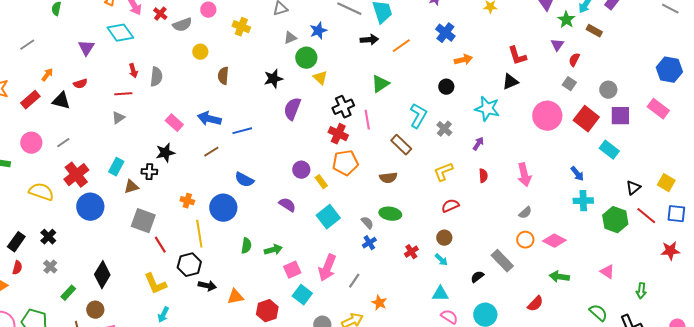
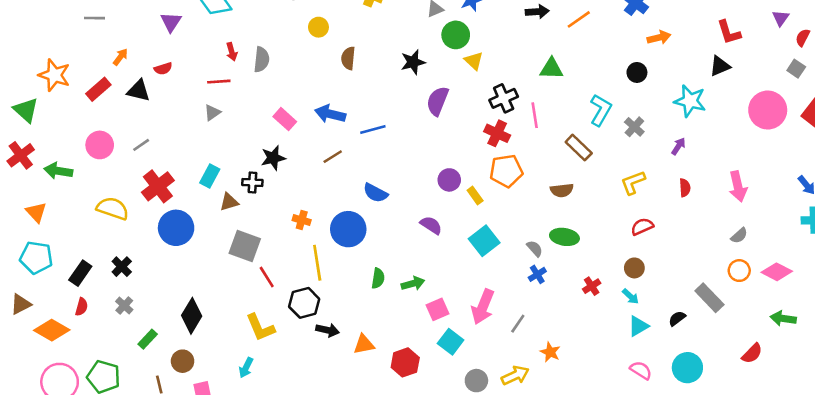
gray line: (27, 45) -> (95, 18), turned 35
green triangle: (380, 84) -> (551, 69), turned 36
cyan triangle: (440, 294) -> (638, 326), moved, turned -30
cyan arrow: (163, 315) -> (246, 368), moved

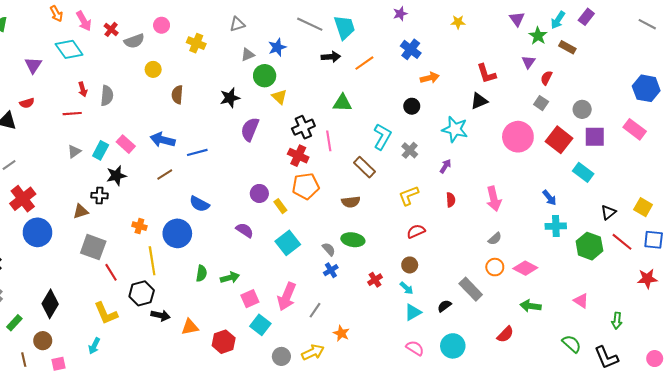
gray triangle: (212, 113) -> (74, 151), moved
cyan rectangle: (210, 176) -> (101, 150), moved

